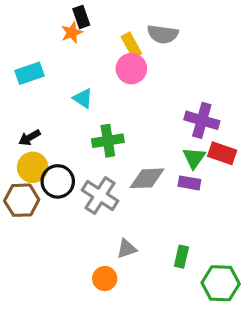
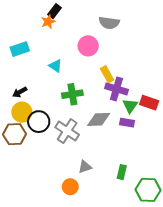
black rectangle: (81, 17) -> (54, 11), turned 56
yellow rectangle: (131, 45) -> (107, 74), moved
purple cross: (202, 120) -> (116, 89), moved

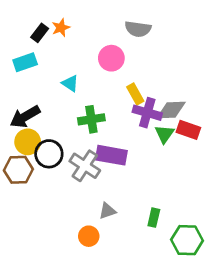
black rectangle: (54, 11) -> (40, 33), moved
black arrow: (20, 92) -> (25, 117), size x1.6
gray diamond: (99, 119) -> (171, 110), moved
purple rectangle: (127, 123) -> (111, 155), moved, size x1.6

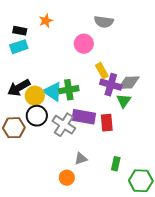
black rectangle: (40, 33) -> (20, 31), moved, turned 64
cyan triangle: (70, 83) -> (53, 92), moved, size x1.5
red rectangle: (188, 130) -> (107, 123), moved, turned 66
yellow circle: (28, 142) -> (35, 96), moved

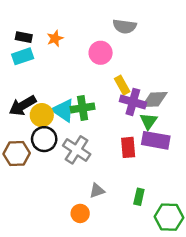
orange star: (46, 21) -> (55, 38), moved
purple rectangle: (84, 117) -> (156, 140), moved

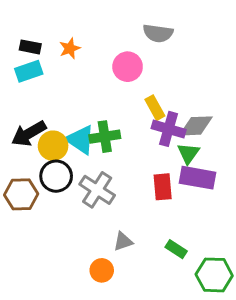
green rectangle: (139, 197) -> (176, 249), turned -70

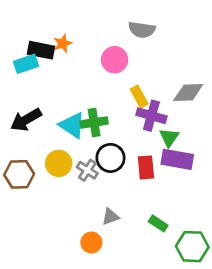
black rectangle: (30, 47) -> (41, 50), moved, size x1.4
gray diamond: (196, 126) -> (188, 92), moved
yellow circle: (53, 146) -> (59, 163), moved
black circle: (56, 176) -> (110, 158), moved
gray cross: (97, 190) -> (87, 170), size x0.7

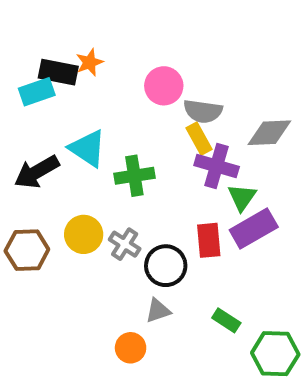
gray semicircle: (142, 30) -> (203, 111), moved
cyan triangle: (72, 125) -> (88, 148), moved
black circle: (110, 158) -> (166, 266), moved
purple rectangle: (177, 159) -> (254, 229), turned -40

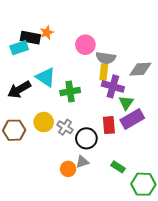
yellow rectangle: (199, 139) -> (104, 72), turned 35
orange circle: (131, 348) -> (68, 169), moved

